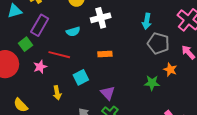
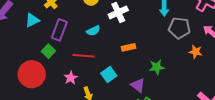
pink star: (40, 67) -> (71, 78), moved
green star: (152, 83) -> (157, 67), moved

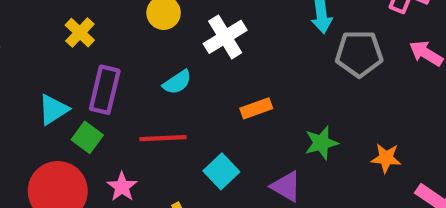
cyan triangle: (32, 20) -> (53, 110), moved
orange star: (196, 52) -> (386, 158), moved
pink star: (71, 78) -> (122, 187), moved

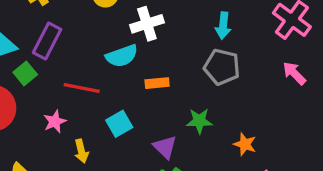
gray pentagon: (359, 54) -> (222, 67), moved
cyan semicircle: (177, 82) -> (122, 56), moved, size x1.4
pink star: (122, 187) -> (55, 122), moved

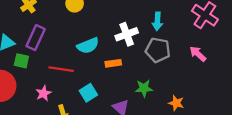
white cross: (147, 24) -> (127, 34), moved
green square: (25, 73) -> (21, 61), turned -35
pink arrow: (294, 73) -> (198, 54), moved

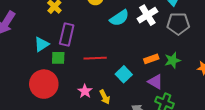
cyan semicircle: (88, 46) -> (119, 18), moved
orange rectangle: (113, 63) -> (151, 59), moved
pink star: (43, 93) -> (85, 91), moved

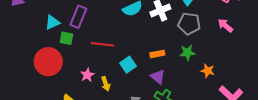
green star: (173, 60) -> (187, 53), moved

